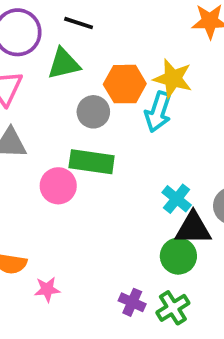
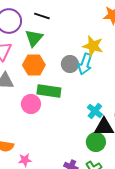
green triangle: (64, 64) -> (34, 38), turned -36
orange hexagon: (125, 84) -> (34, 65), moved
gray circle: (93, 112) -> (70, 64), moved

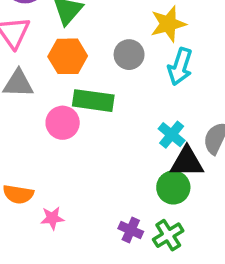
yellow star: (93, 46) -> (168, 24), turned -30
cyan arrow: (85, 64) -> (180, 66), moved

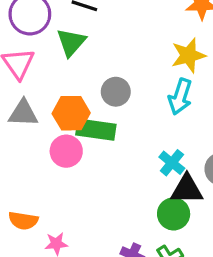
yellow star: (168, 24) -> (188, 55), moved
gray circle: (129, 55) -> (116, 92), moved
orange hexagon: (68, 56) -> (71, 113), moved

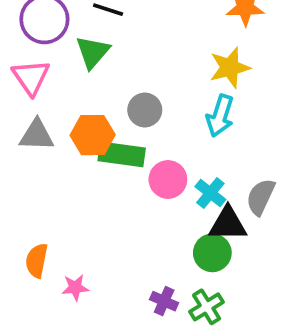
pink circle: (66, 151) -> (168, 179), moved
orange semicircle: (23, 221) -> (37, 261), turned 92

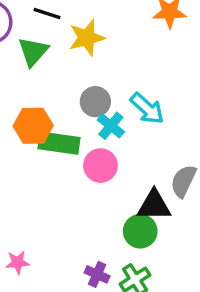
yellow star: (230, 68) -> (87, 38), moved
gray circle: (145, 110) -> (95, 102), moved
cyan arrow: (220, 116) -> (147, 109), turned -66
cyan cross: (210, 193) -> (111, 126), moved

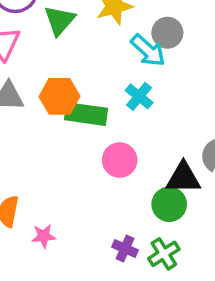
gray circle: (95, 102) -> (167, 33), moved
cyan arrow: (147, 109) -> (148, 50), moved
pink circle: (100, 166) -> (120, 160), moved

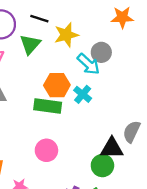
orange hexagon: (60, 96) -> (57, 85), moved
pink circle: (120, 160) -> (46, 150), moved

